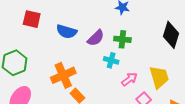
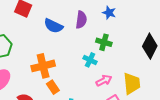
purple semicircle: (96, 38) -> (81, 20), moved, turned -48

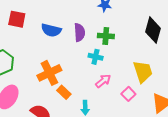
purple semicircle: (81, 20) -> (79, 32), moved
pink arrow: (104, 80) -> (103, 81), moved

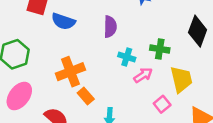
blue semicircle: (51, 30) -> (63, 21), moved
green cross: (106, 36) -> (160, 49), moved
pink arrow: (103, 81) -> (143, 75), moved

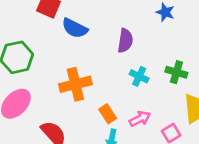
pink arrow: (143, 75) -> (140, 119), moved
orange rectangle: (86, 96) -> (108, 114), moved

